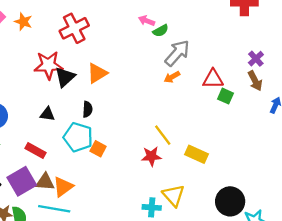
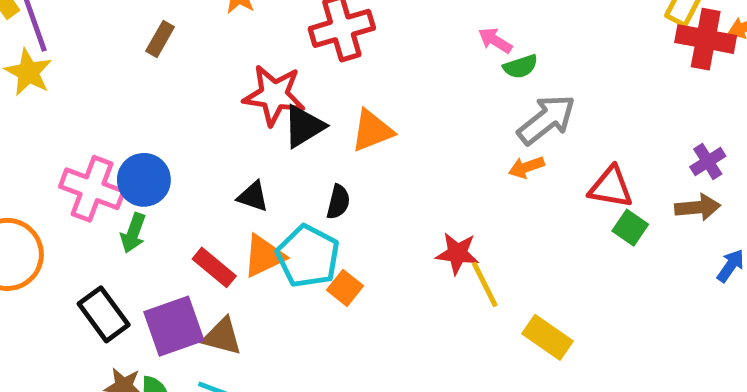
brown arrow: (255, 81) -> (698, 207), turned -78
red star: (151, 156) -> (457, 253), moved
orange triangle: (63, 187) -> (264, 256), moved

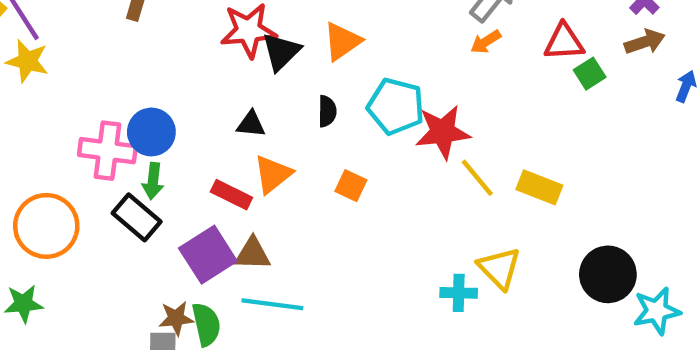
green square: (630, 228) -> (590, 74), turned 36
red star: (457, 253) -> (443, 132), size x1.4
cyan pentagon: (308, 256) -> (396, 106), moved
yellow line: (485, 284) -> (477, 178), moved
black rectangle: (104, 314) -> (137, 217), moved

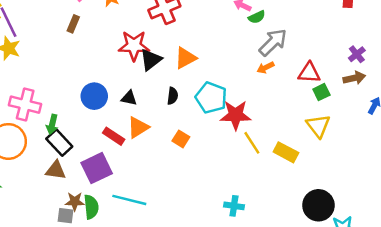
blue circle: (151, 132) -> (94, 96), moved
pink cross: (107, 151) -> (25, 105), moved
green arrow: (153, 181) -> (52, 124), moved
brown triangle: (253, 254) -> (56, 170), moved
yellow triangle: (499, 268) -> (318, 126), moved

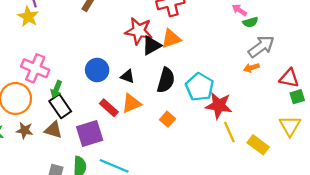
orange triangle: (185, 58) -> (171, 39), moved
black semicircle: (173, 96) -> (166, 80), size x1.6
brown star: (75, 201) -> (25, 130), moved

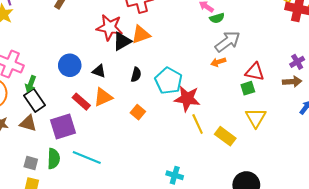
black semicircle: (166, 80) -> (136, 75), size x0.6
green square: (297, 97) -> (248, 88), moved

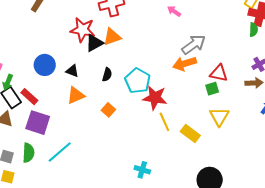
green semicircle: (217, 18) -> (254, 30), moved, turned -72
orange arrow: (218, 62) -> (185, 64), size x1.6
red rectangle: (81, 102) -> (29, 97), moved
purple square: (63, 126) -> (38, 123), turned 35
cyan line: (87, 157) -> (60, 152), turned -64

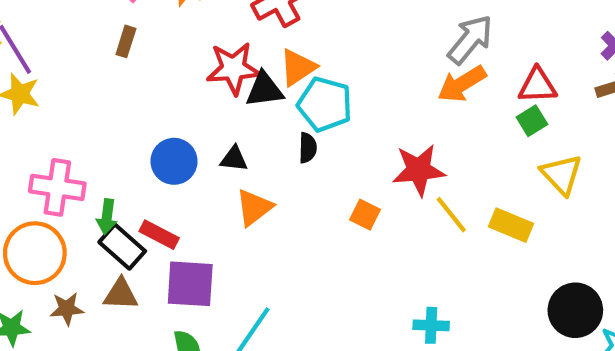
black triangle: (94, 43) -> (265, 90), turned 36
cyan pentagon: (138, 81) -> (325, 104), moved
orange square: (108, 110) -> (365, 215), moved

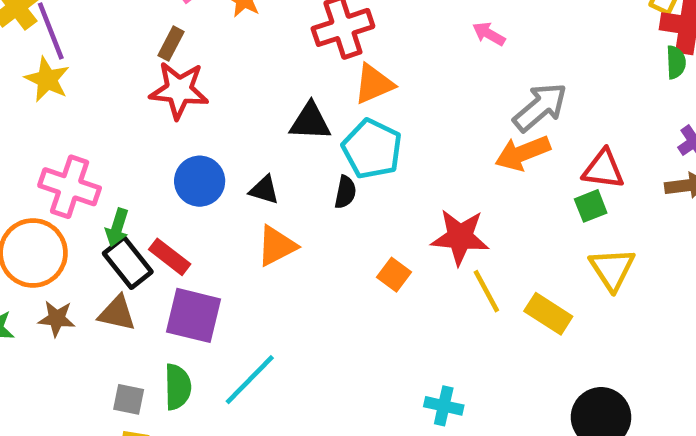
orange triangle: (298, 67) -> (374, 84), moved
red star: (233, 68) -> (179, 90), moved

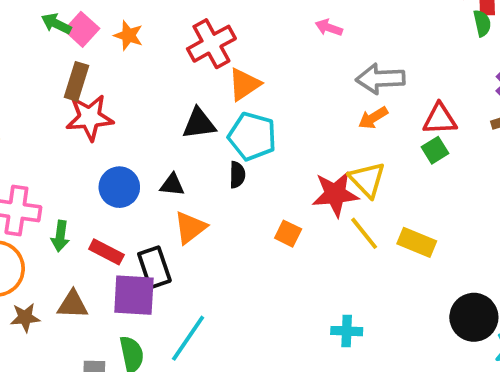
brown rectangle: (171, 44) -> (77, 81), size x1.4
gray arrow: (540, 107) -> (380, 79), turned -132
orange arrow: (523, 153) -> (373, 118), size x0.7
black rectangle: (128, 263) -> (154, 267), moved, turned 30
yellow triangle: (612, 269) -> (367, 180), moved

